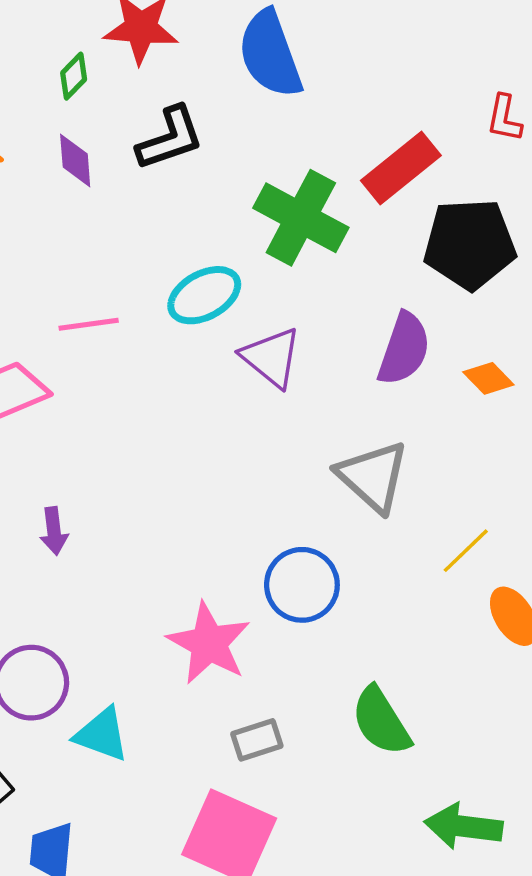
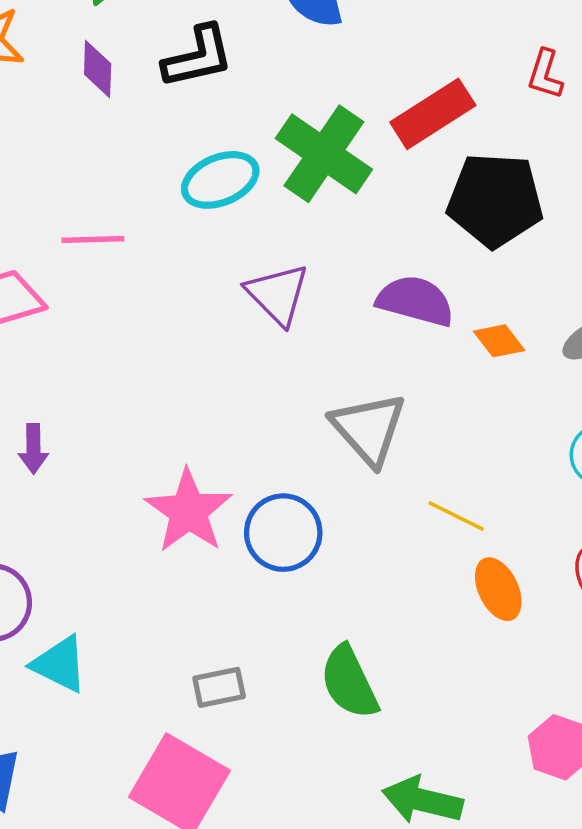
cyan ellipse: (204, 295) -> (220, 180), moved
purple semicircle: (404, 349) -> (415, 301), turned -100
yellow line: (466, 551) -> (456, 516), turned 64
pink star: (209, 643) -> (188, 511), moved

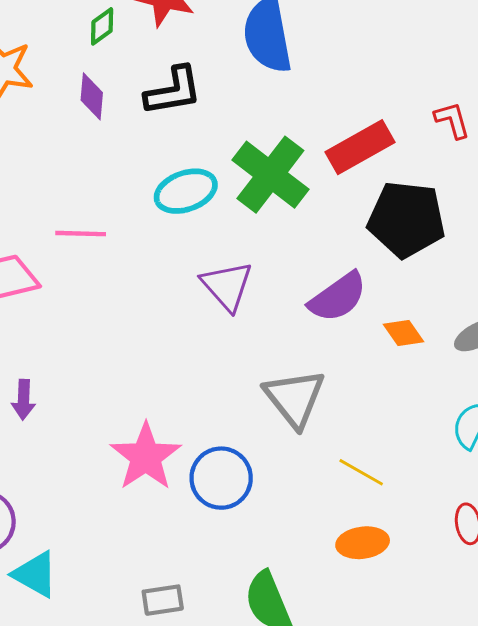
red L-shape: (545, 74) -> (452, 120), turned 144
purple semicircle: (415, 301) -> (338, 297), turned 126
orange ellipse: (498, 589) -> (363, 543), moved, turned -75

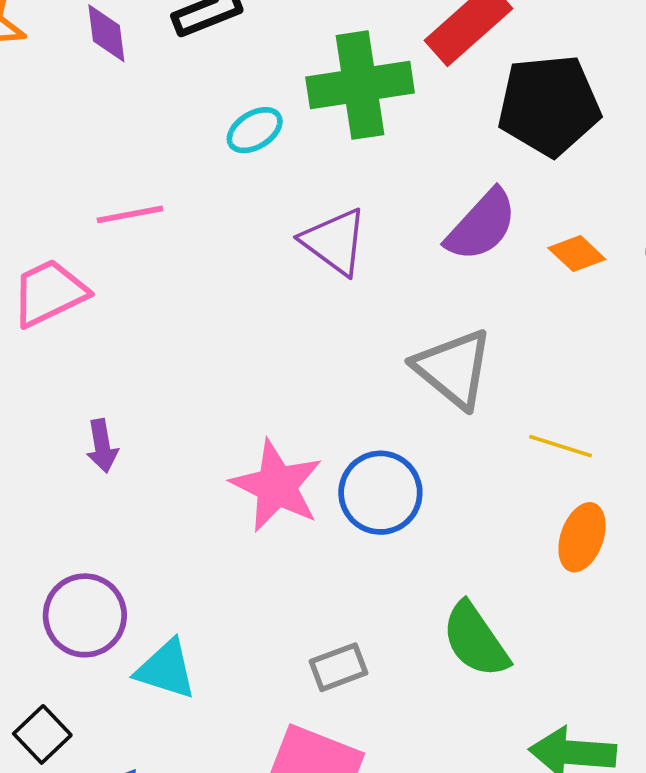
green cross: (270, 175) -> (360, 85), turned -34
cyan ellipse: (186, 191) -> (255, 130), size x0.7
orange ellipse: (363, 543) -> (582, 537), turned -51

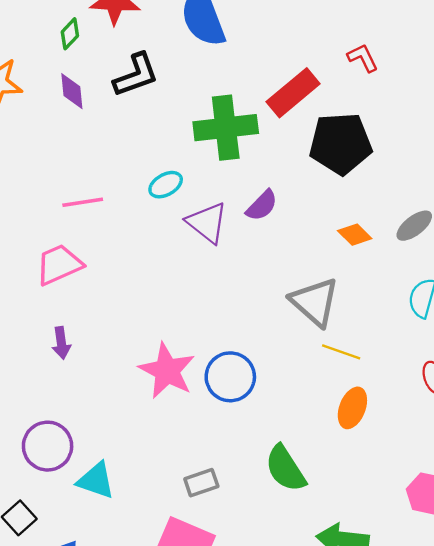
cyan ellipse: (255, 130) -> (166, 185), moved
purple semicircle: (481, 225) -> (262, 206), moved, size x0.7
pink trapezoid: (49, 293) -> (59, 265), moved
gray triangle: (453, 369) -> (315, 302), moved

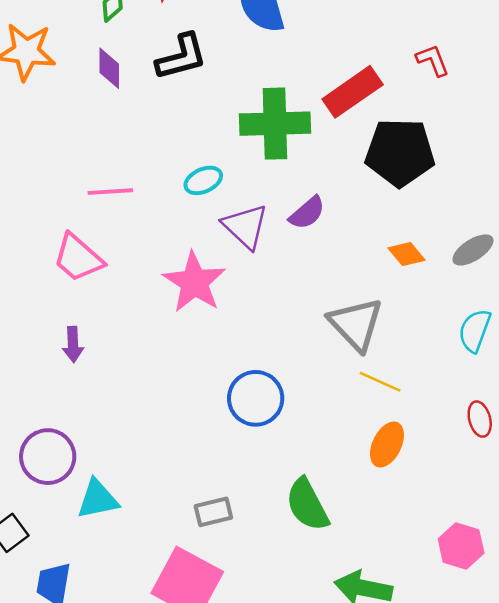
pink trapezoid: (59, 265) -> (78, 258), turned -120
pink star: (167, 371) -> (194, 282), moved
cyan triangle: (96, 481) -> (98, 499), turned -36

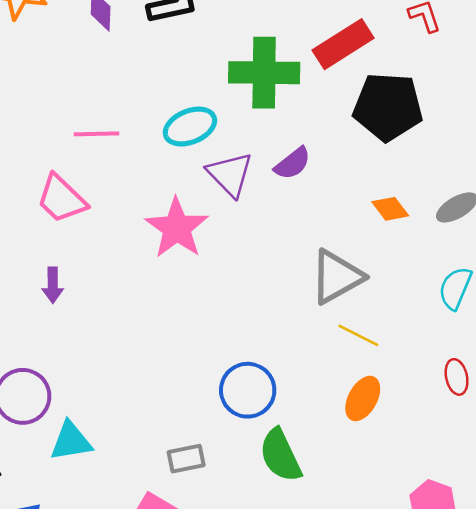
cyan ellipse: (203, 180) -> (190, 127), size x1.4
gray triangle: (356, 324) -> (337, 277), turned 42
blue circle: (256, 398) -> (248, 390), moved

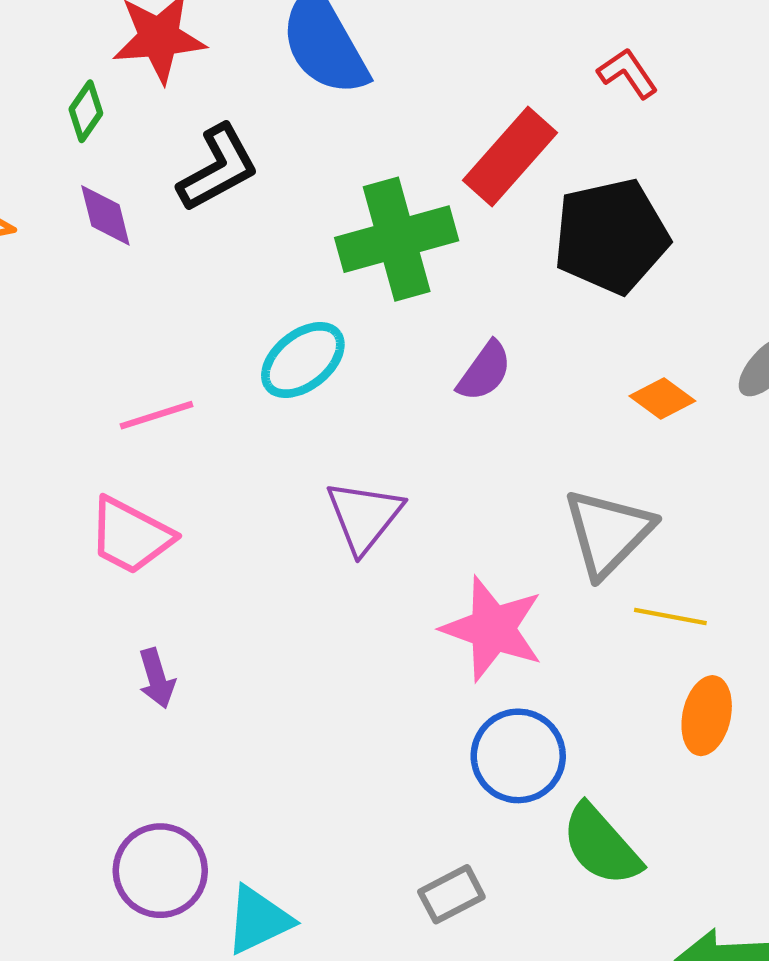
purple triangle: (230, 174) -> (364, 516), moved, turned 39
pink star: (177, 228) -> (493, 629), moved

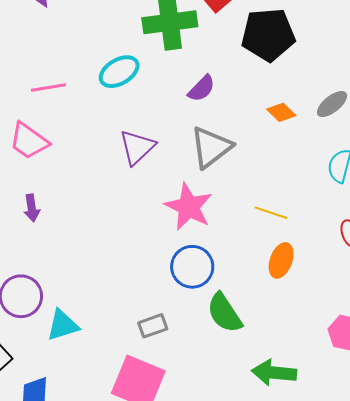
gray triangle: (608, 533) -> (211, 147), moved

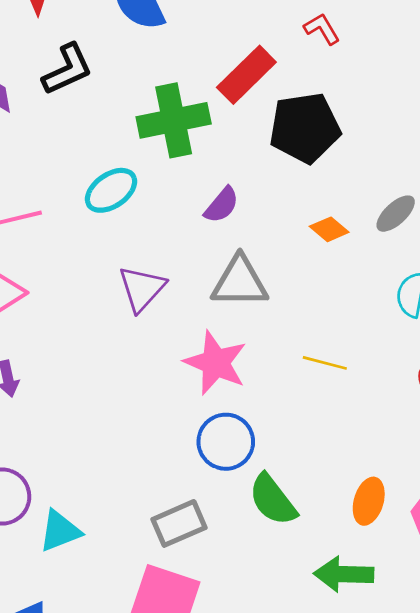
gray triangle: (211, 147) -> (240, 282), turned 42
orange ellipse: (281, 260) -> (369, 501), moved
gray rectangle: (153, 326) -> (179, 523), size x1.4

